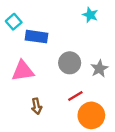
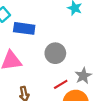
gray star: (99, 69) -> (83, 76), moved

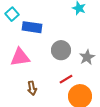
gray star: (83, 76) -> (87, 57), moved

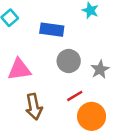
blue rectangle: (32, 27) -> (52, 30), moved
brown arrow: (32, 88) -> (34, 107), size x1.5

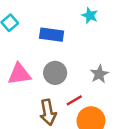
gray circle: (69, 61) -> (55, 73), moved
brown arrow: (34, 107) -> (48, 112), moved

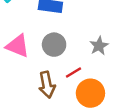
pink triangle: (19, 74) -> (18, 46), turned 30

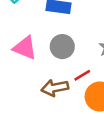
brown arrow: (47, 85) -> (55, 88), turned 90

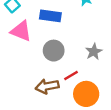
pink triangle: (25, 48) -> (21, 31), moved

